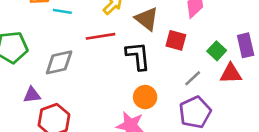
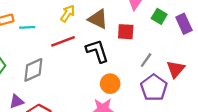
green square: (217, 51) -> (159, 16), moved
red triangle: (231, 74) -> (176, 69), moved, turned -36

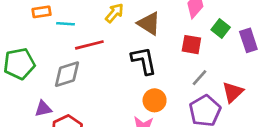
red square: (126, 32) -> (191, 45), moved
red line: (63, 41) -> (89, 45), moved

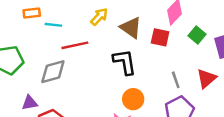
red square: (191, 45) -> (160, 37), moved
gray line: (200, 78) -> (176, 80), turned -63
red triangle: (233, 92) -> (207, 78), moved

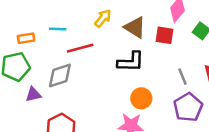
orange rectangle: (32, 13) -> (26, 38), moved
black L-shape: (125, 62) -> (131, 62), turned 104
purple triangle: (30, 103) -> (33, 94), moved

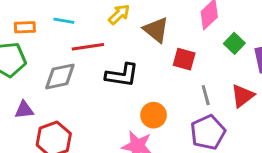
red square: (164, 35) -> (184, 59), moved
black L-shape: (131, 62) -> (122, 75), moved
purple triangle: (33, 94) -> (24, 110), moved

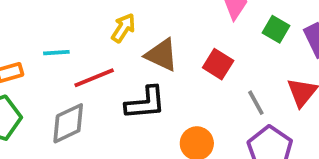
brown triangle: (156, 30) -> (161, 55), moved
red square: (184, 59) -> (218, 64), turned 30

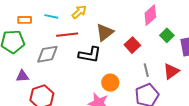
yellow arrow: (123, 28) -> (79, 12), moved
brown triangle: (161, 55) -> (105, 32), turned 42

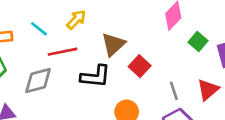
cyan line: (51, 16) -> (39, 29), turned 32
red square: (132, 45) -> (140, 66), moved

